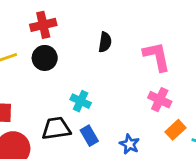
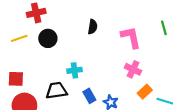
red cross: (43, 25) -> (36, 13), moved
cyan cross: (81, 101) -> (74, 70), turned -32
blue rectangle: (89, 136) -> (89, 96), moved

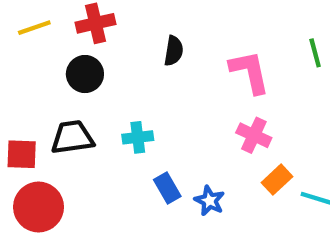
red cross: (36, 13) -> (96, 23), moved
yellow line: (19, 38) -> (34, 28), moved
black trapezoid: (56, 91) -> (72, 137), moved

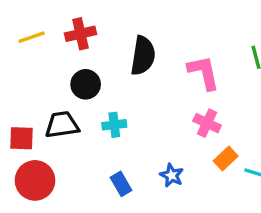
black semicircle: (174, 51) -> (143, 56), size x1.6
black circle: (85, 74) -> (86, 84), moved
blue rectangle: (167, 188) -> (121, 184), moved

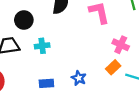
pink cross: (207, 123) -> (121, 45), moved
blue rectangle: (121, 184) -> (46, 83), turned -64

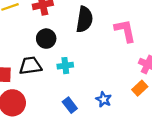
blue rectangle: (46, 83) -> (70, 105), turned 56

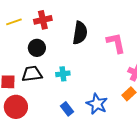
black circle: (46, 39) -> (37, 48), moved
blue star: (104, 99) -> (97, 104), size x1.5

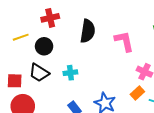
yellow line: (14, 22) -> (21, 37), moved
black trapezoid: (32, 74) -> (39, 73), turned -140

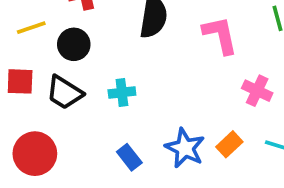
red square: (15, 81) -> (20, 81), moved
orange rectangle: (137, 93) -> (229, 144), moved

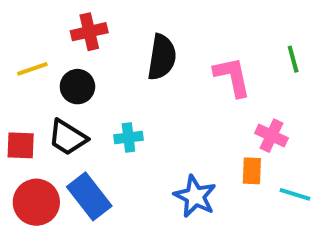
red square: (20, 81) -> (21, 145), moved
orange rectangle: (229, 144) -> (252, 171), moved, turned -45
blue rectangle: (129, 157) -> (89, 196), moved, size x1.6

